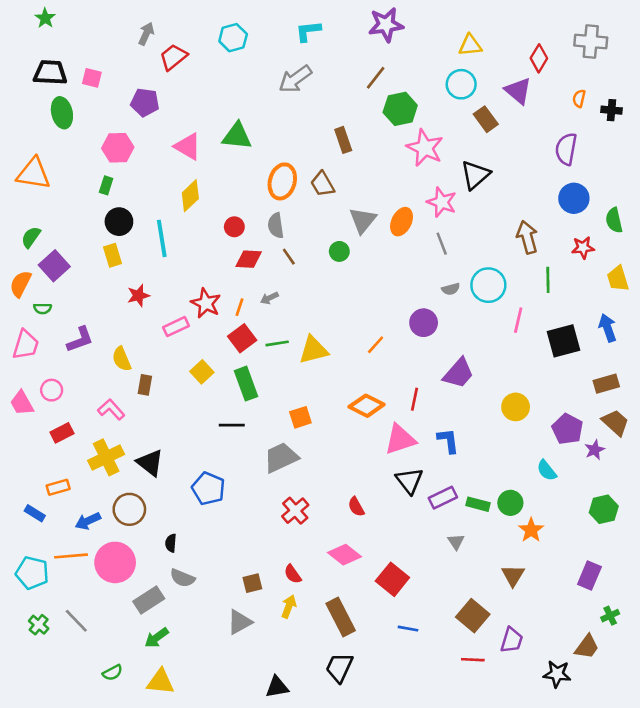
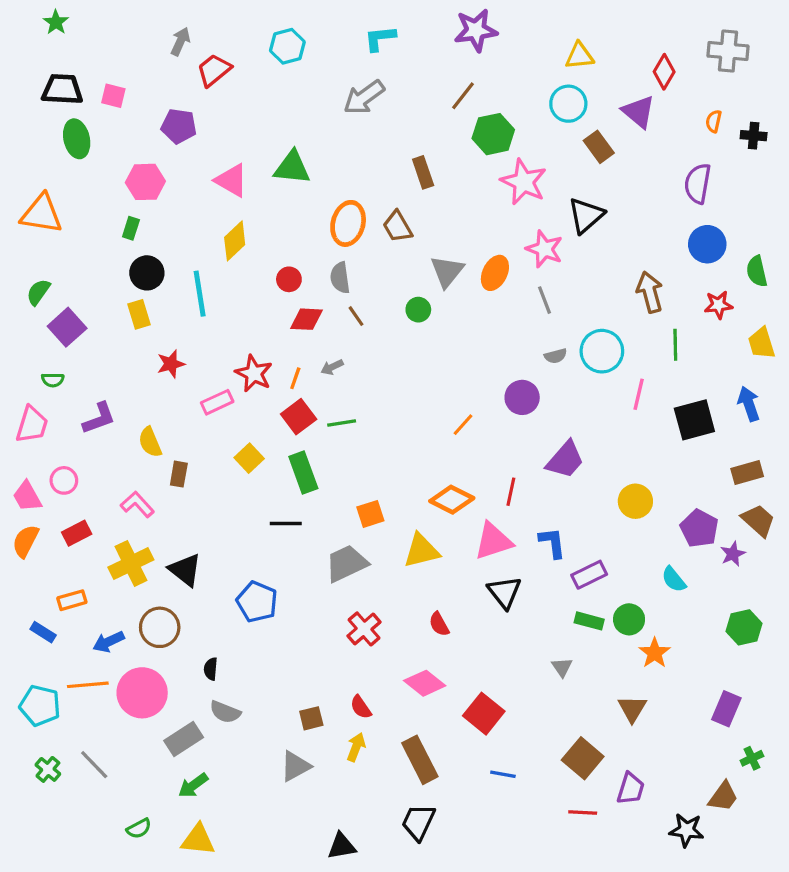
orange semicircle: (20, 284) -> (26, 541), moved
yellow triangle: (313, 350) -> (421, 551), moved
purple rectangle: (443, 498) -> (589, 575), moved

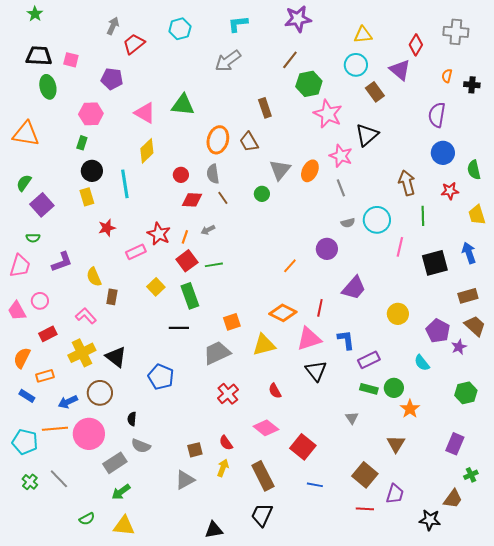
orange semicircle: (26, 541) -> (22, 358), moved

